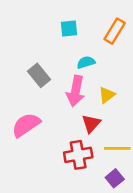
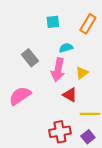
red triangle: (91, 124) -> (70, 95), turned -42
red cross: (78, 155) -> (60, 132), moved

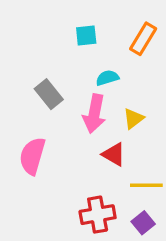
pink semicircle: (20, 96) -> (32, 156), turned -40

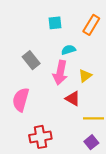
red cross: (98, 215) -> (40, 137), moved

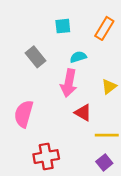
gray rectangle: (31, 60) -> (36, 57), moved
yellow triangle: (85, 76) -> (109, 87), moved

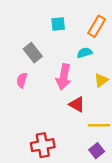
cyan semicircle: (78, 57) -> (85, 53), moved
pink semicircle: (24, 114) -> (22, 80), moved, size x0.6

